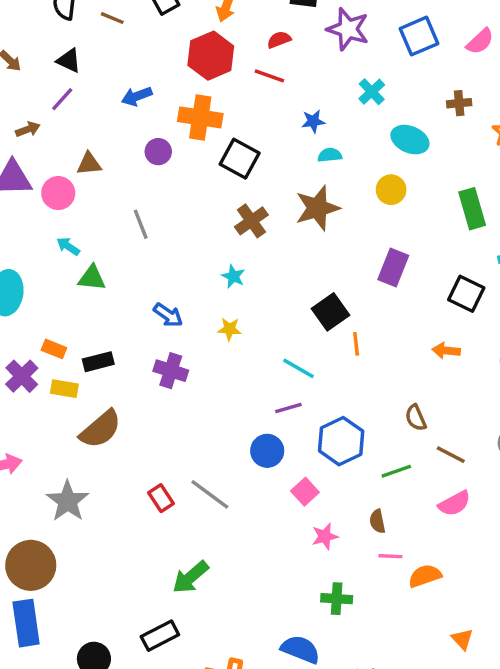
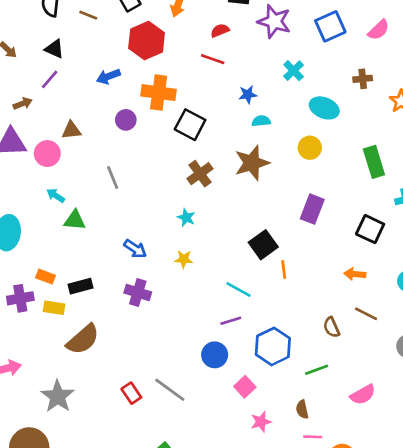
red hexagon: (211, 56) -> (147, 41), moved
purple cross: (22, 376) -> (20, 298), turned 35
brown line: (451, 455) -> (366, 314), moved

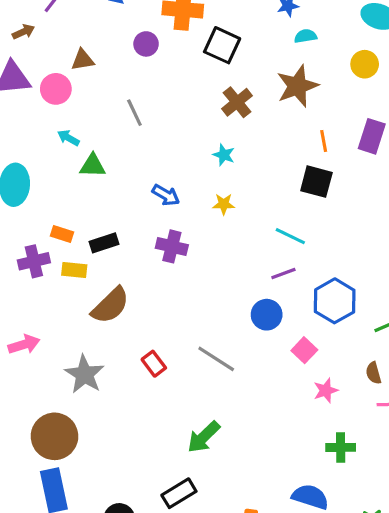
black square: (263, 245) -> (316, 182), turned -36
orange line: (284, 270) -> (324, 141), moved
red rectangle: (131, 393) -> (154, 364), moved

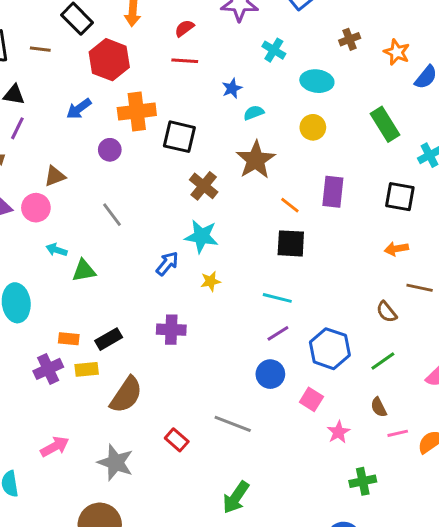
orange line: (324, 141) -> (290, 205), turned -30
cyan star: (224, 155) -> (201, 236), size x1.6
blue arrow: (166, 195) -> (167, 264), moved, turned -70

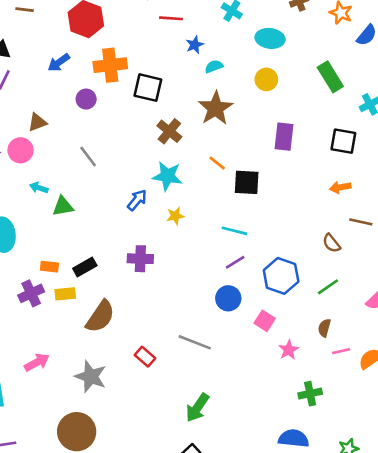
red line: (185, 61) -> (171, 18), moved
orange line: (290, 205) -> (217, 163), moved
brown semicircle: (379, 407) -> (324, 328), turned 42

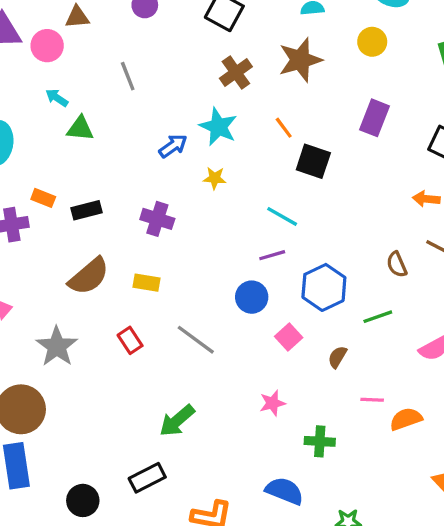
yellow rectangle: (65, 294) -> (147, 283), moved
brown semicircle: (324, 328) -> (337, 357), moved
pink star: (289, 350) -> (272, 403), moved

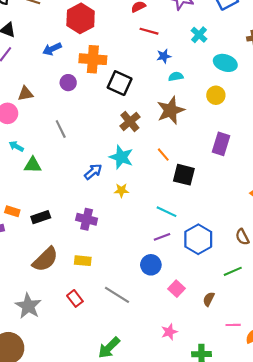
blue hexagon: (324, 287) -> (198, 239), moved

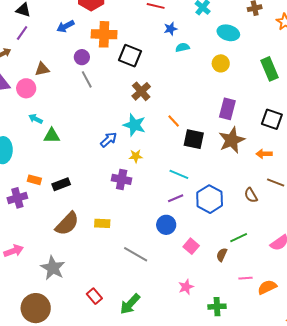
brown star: (171, 110) -> (232, 140), moved
gray line: (61, 129) -> (87, 79), moved
purple cross: (87, 219) -> (122, 179), moved
green line: (233, 271) -> (239, 238), moved
red rectangle: (75, 298) -> (94, 296), moved

